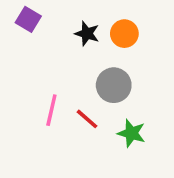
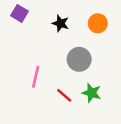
orange circle: (124, 34) -> (98, 23), moved
red line: (87, 119) -> (64, 95), moved

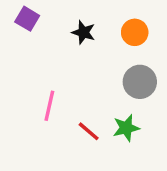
gray circle: (79, 59) -> (140, 82), moved
green star: (92, 93) -> (126, 128), turned -30

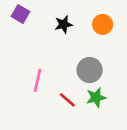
black star: (84, 32) -> (64, 24), turned -30
gray circle: (140, 82) -> (90, 70), moved

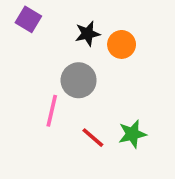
orange circle: (103, 24) -> (122, 44), moved
gray circle: (90, 70) -> (79, 80), moved

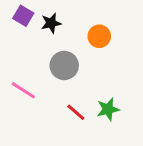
black star: (88, 34) -> (51, 23), moved
pink line: (52, 111) -> (23, 90), moved, turned -70

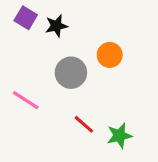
orange circle: (99, 36) -> (110, 55), moved
green star: (108, 109) -> (119, 136), moved

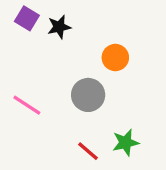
gray circle: (71, 73) -> (88, 95), moved
red line: (84, 124) -> (88, 151), moved

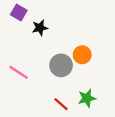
black star: (59, 27) -> (40, 28), moved
orange circle: (115, 58) -> (82, 55), moved

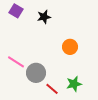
black star: (40, 28) -> (44, 17), moved
gray circle: (61, 65) -> (36, 73), moved

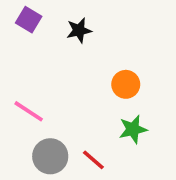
gray circle: (36, 73) -> (50, 156), moved
green star: (74, 84) -> (133, 129), moved

